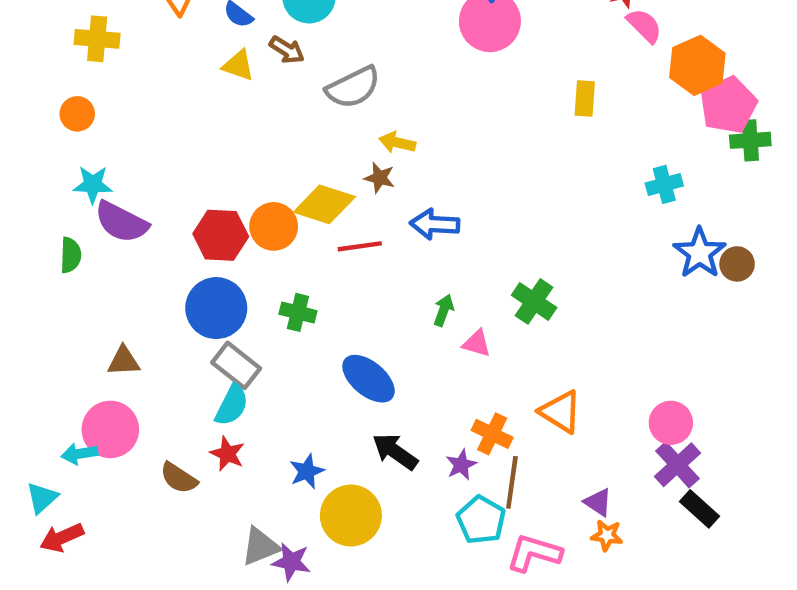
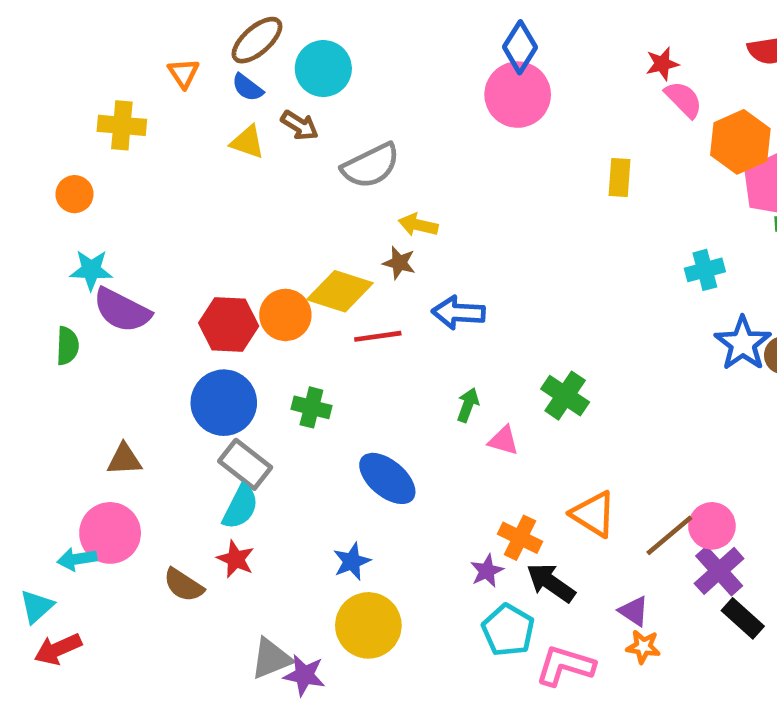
yellow cross: (97, 39) -> (122, 125), moved
black arrow: (395, 452) -> (551, 583), moved
blue star: (307, 471) -> (352, 561), moved
brown line: (512, 482) -> (669, 535), moved, turned 42

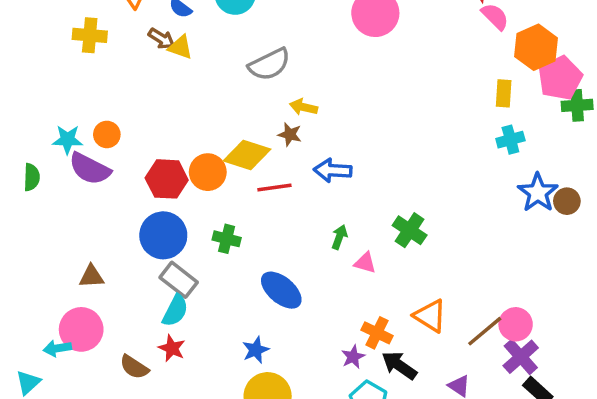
brown arrow: (300, 125) -> (162, 39), moved
yellow rectangle: (620, 178) -> (504, 93), moved
orange circle: (75, 194) -> (107, 134), moved
green semicircle: (67, 346) -> (32, 177), moved

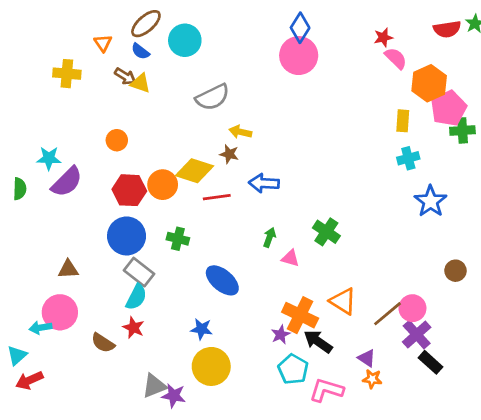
orange circle: (107, 134) -> (117, 140), moved
purple semicircle: (90, 169) -> (67, 182), turned -72
brown circle: (567, 201) -> (456, 271), moved
orange cross: (377, 333) -> (300, 315), size x1.4
blue star: (256, 350) -> (201, 329), turned 30

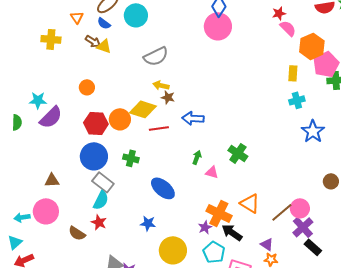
yellow arrow: (240, 132) -> (161, 85), moved
cyan arrow: (40, 328) -> (22, 217), moved
yellow circle: (211, 366) -> (173, 250), moved

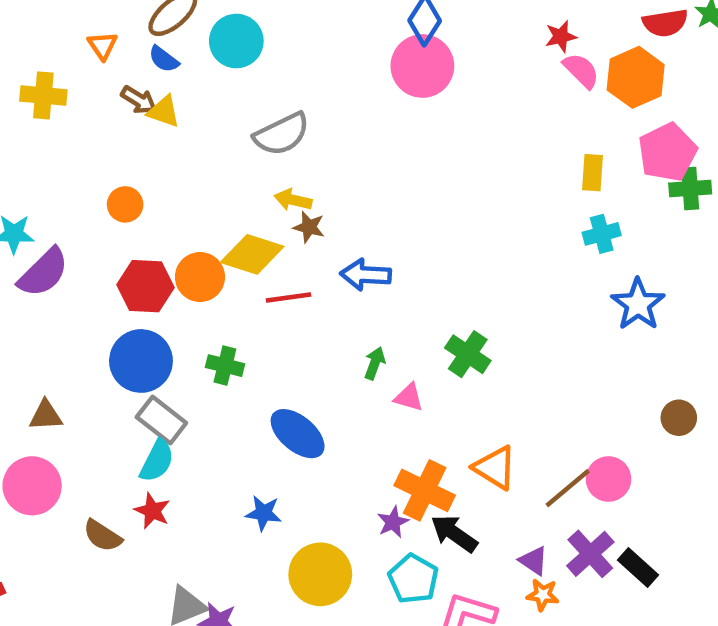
orange hexagon: (312, 46) -> (636, 77), moved
purple cross: (303, 227) -> (590, 554), moved

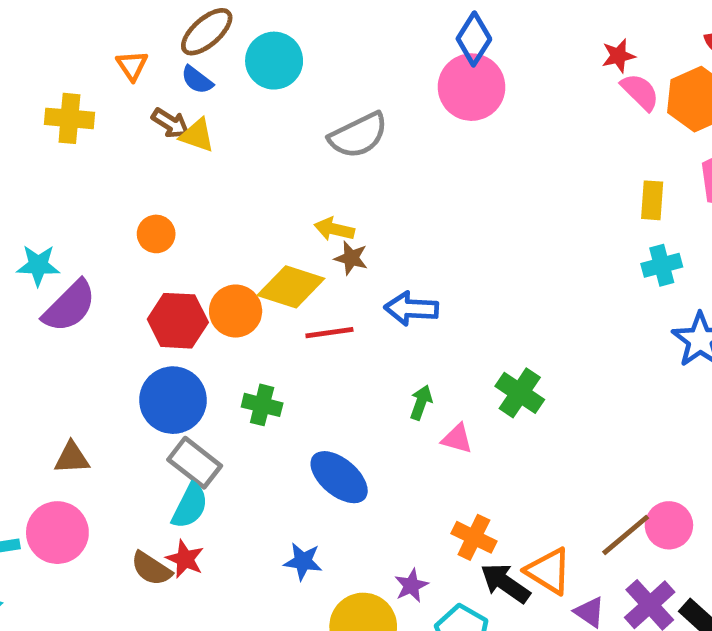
gray semicircle: (282, 134) -> (358, 135), moved
orange triangle: (495, 468) -> (549, 571), moved
orange cross: (425, 490) -> (474, 537), size x0.7
purple star: (393, 522) -> (411, 586), moved
brown semicircle: (102, 536) -> (151, 569), moved

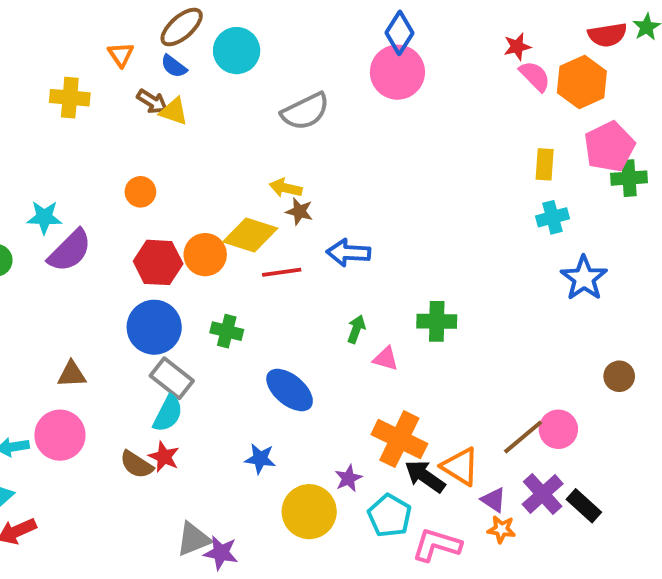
green cross: (520, 393) -> (437, 321), turned -33
orange cross: (474, 537) -> (399, 439), size x1.5

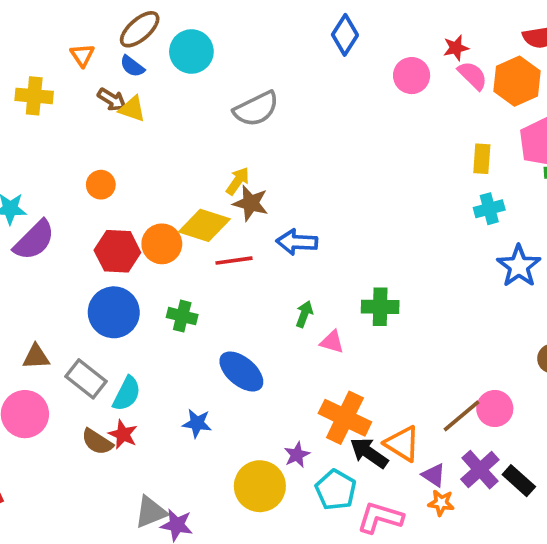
pink circle: (397, 72) -> (412, 76), moved, size x0.7
yellow arrow: (286, 188) -> (238, 181), turned 112
brown star: (299, 211) -> (251, 203), size x1.4
gray rectangle: (172, 378) -> (86, 379), moved
blue star: (260, 459) -> (197, 423), moved

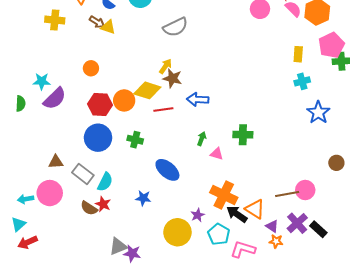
brown line: (461, 416) -> (287, 194), turned 30

